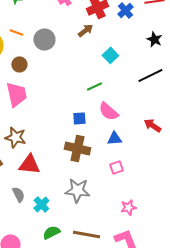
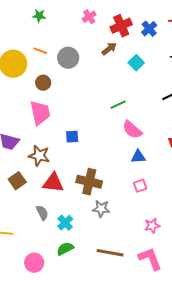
cyan square: (110, 55) -> (136, 63), moved
blue square: (79, 118) -> (72, 137), moved
brown cross: (77, 148) -> (89, 182), moved
gray star: (77, 190) -> (101, 209), size x0.7
green semicircle: (51, 232) -> (65, 249), moved

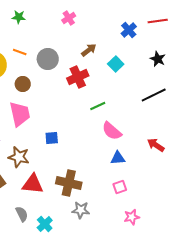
red cross: (121, 26) -> (78, 77), moved
pink star: (152, 226) -> (132, 217), moved

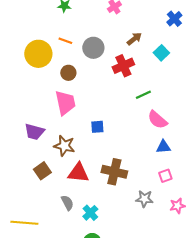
gray star: (81, 210) -> (144, 199), moved

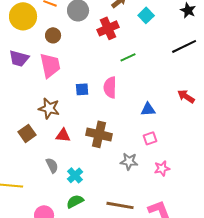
pink semicircle: (157, 120) -> (110, 87), moved, turned 50
purple trapezoid: (34, 132) -> (19, 58), moved
red triangle: (78, 173) -> (63, 135), size x0.7

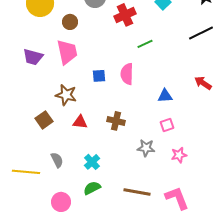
purple trapezoid: (19, 58) -> (33, 57), moved
brown cross: (99, 134) -> (116, 121), size x0.7
gray semicircle: (52, 165) -> (57, 160), moved

